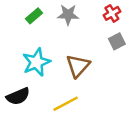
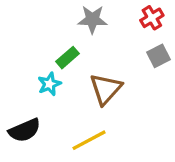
green rectangle: (34, 16) -> (68, 58), moved
cyan star: (36, 62) -> (49, 84), size x0.6

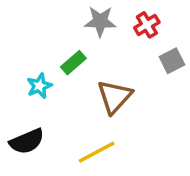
red cross: (152, 18) -> (147, 25), moved
cyan star: (49, 84) -> (39, 86), moved

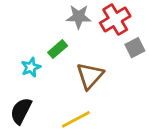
red cross: (147, 25) -> (115, 20), size x1.5
black semicircle: (27, 141) -> (21, 111), turned 140

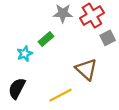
brown triangle: (90, 76) -> (86, 69), moved, turned -30

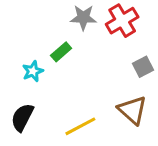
gray square: (108, 38) -> (143, 67), moved
brown triangle: (86, 69) -> (133, 110), moved

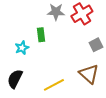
green rectangle: (61, 52) -> (41, 35), turned -56

